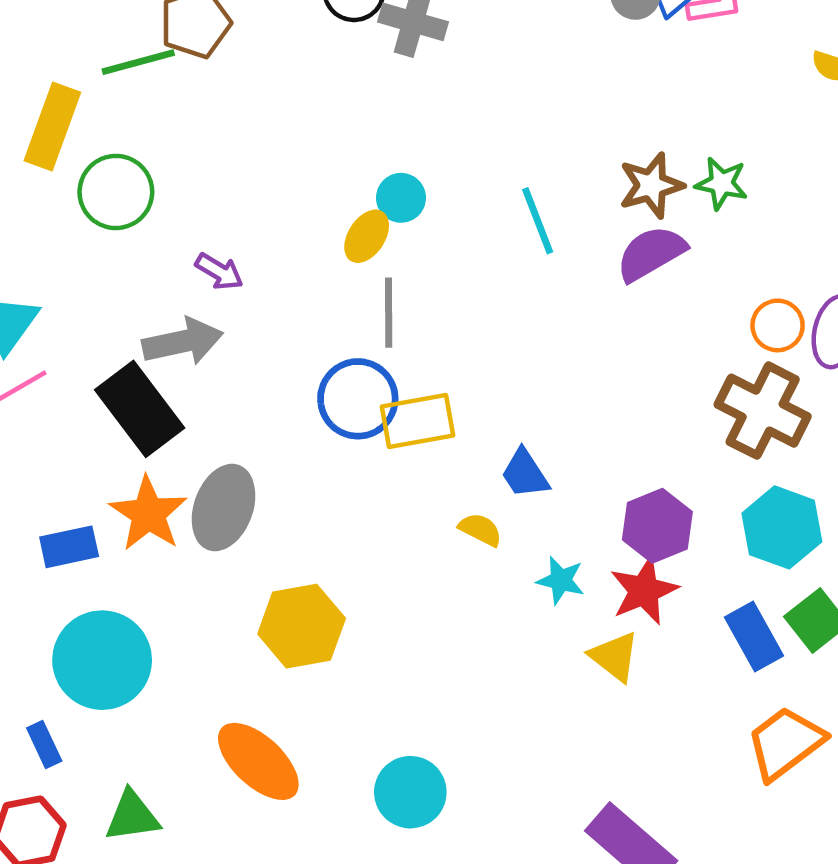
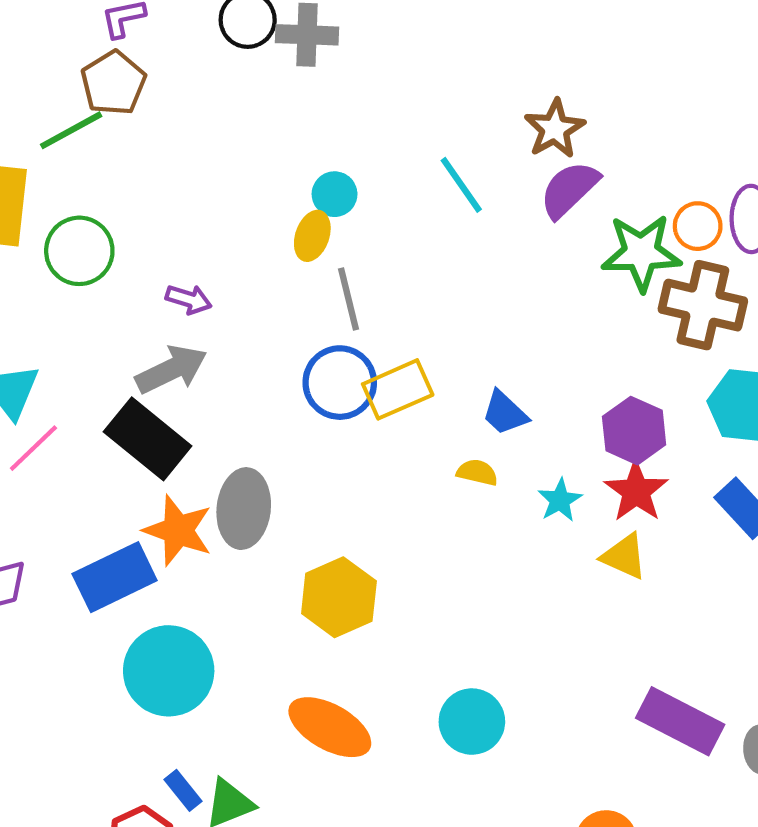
green star: (721, 183) -> (641, 253), moved, size x1.6
blue rectangle: (69, 547) -> (115, 577), size x1.5
cyan star: (561, 580) -> (560, 500), turned -30
blue rectangle: (44, 745) -> (183, 790), moved

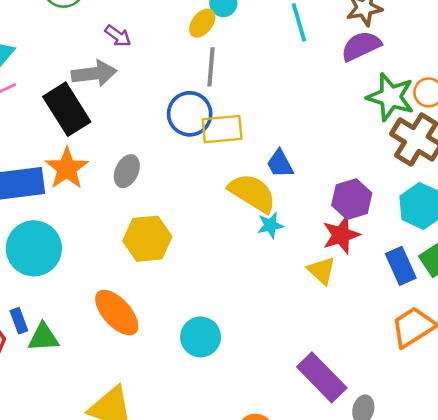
yellow semicircle: (477, 472) -> (252, 193), size x2.0
cyan star: (560, 500) -> (270, 225), moved
gray ellipse: (244, 509) -> (127, 171), moved, size x0.7

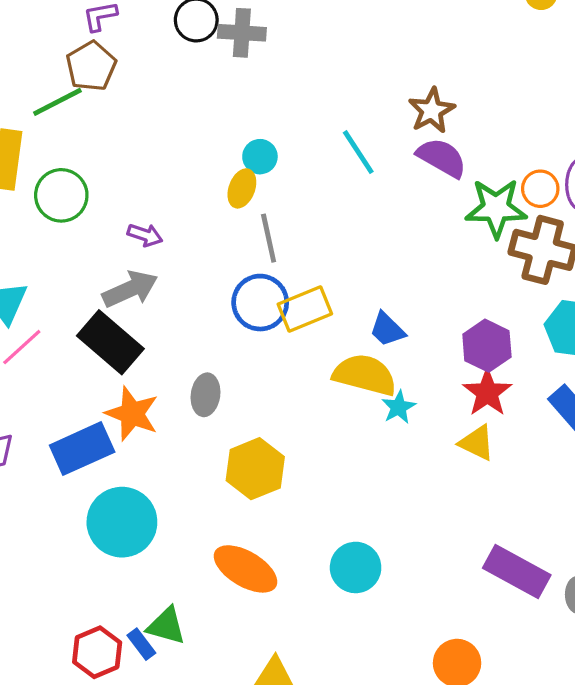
purple semicircle: (361, 46) -> (442, 158), turned 72
blue rectangle: (19, 321) -> (141, 644), moved
green triangle: (43, 337) -> (166, 626), turned 36

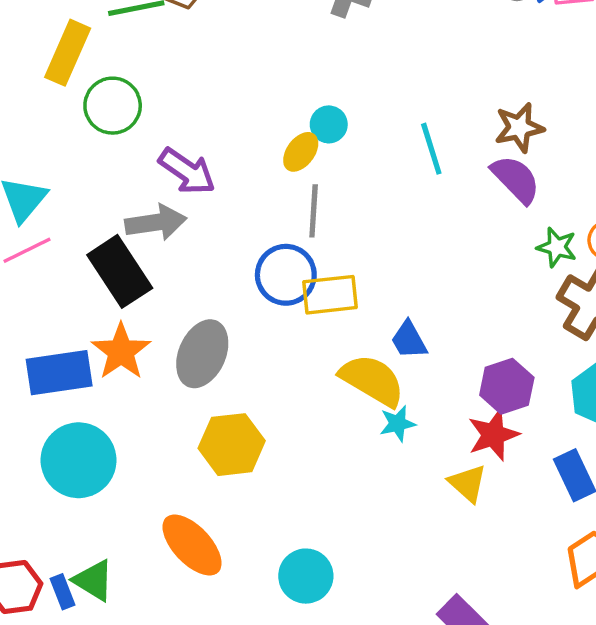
green star: (496, 208) -> (557, 247), size x0.6
purple arrow: (145, 235) -> (187, 171), size x1.6
gray ellipse: (206, 395) -> (202, 354), size x1.5

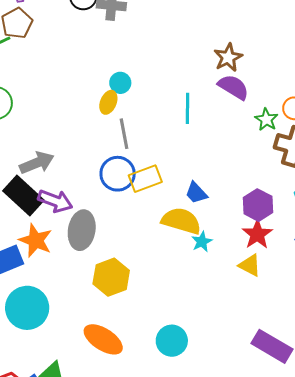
cyan line: (431, 149) -> (188, 108), moved, turned 32
purple arrow: (187, 171) -> (55, 201), moved
green star: (557, 247) -> (266, 120), turned 30

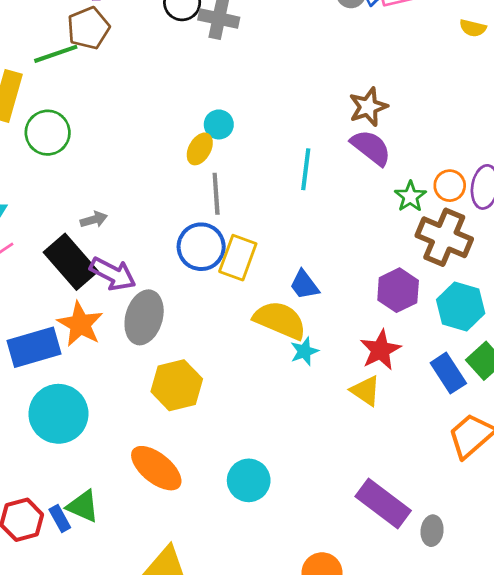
gray arrow: (37, 163) -> (94, 220), size x0.6
yellow rectangle: (145, 179) -> (238, 258), turned -56
purple hexagon: (258, 205) -> (398, 290), moved

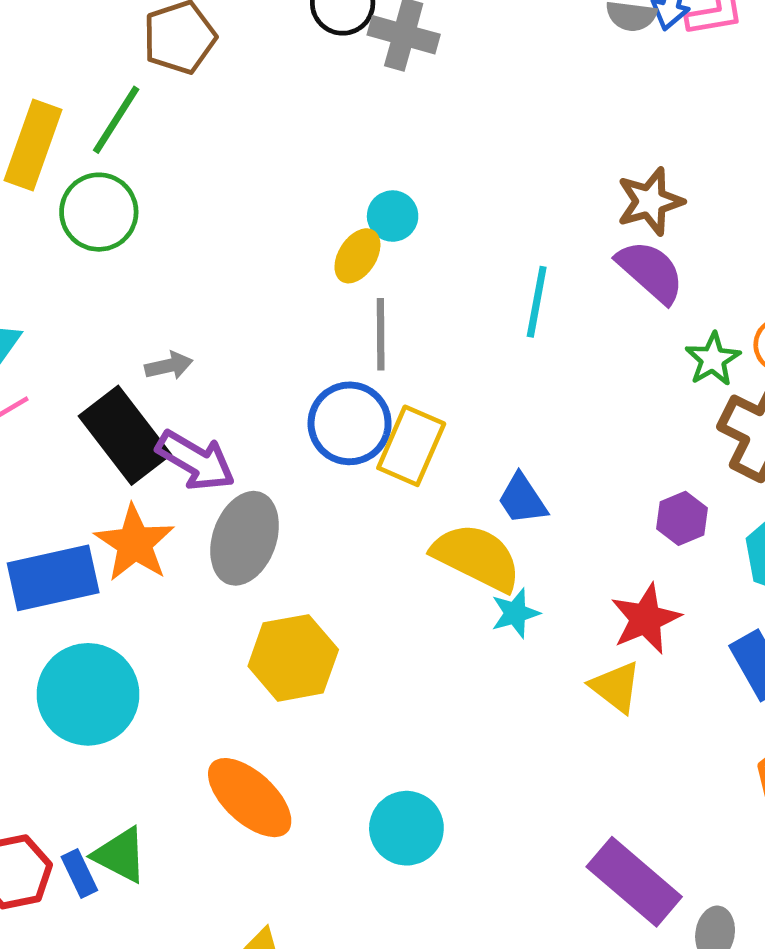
green line: (56, 54) -> (116, 120), moved, turned -42
purple hexagon: (398, 290) -> (682, 518), size x0.7

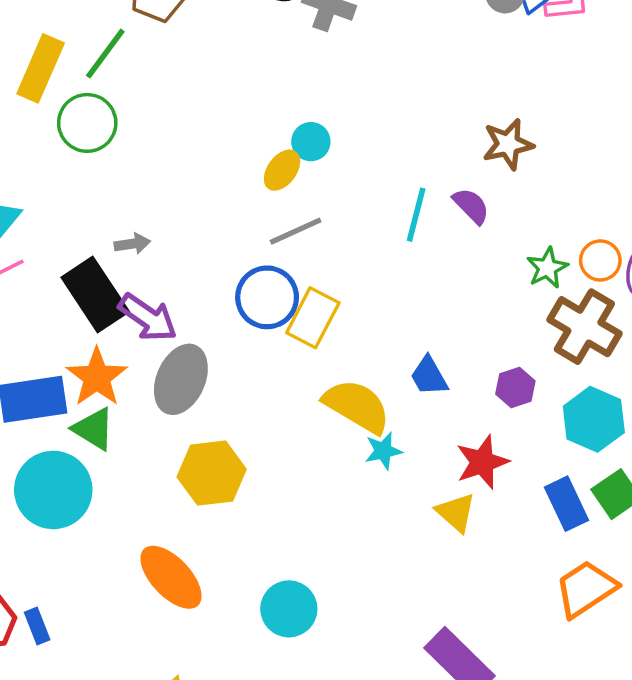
purple semicircle: (651, 271) -> (471, 206), moved, size x0.7
gray line: (381, 334) -> (296, 231), turned 62
blue trapezoid: (522, 499) -> (429, 376), moved
green triangle: (120, 855) -> (94, 429), moved

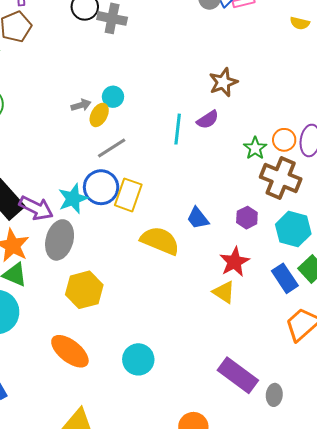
purple semicircle: (471, 206) -> (208, 120), turned 110
gray arrow: (132, 244) -> (81, 105), moved
cyan star: (383, 451) -> (73, 199), moved, size x1.4

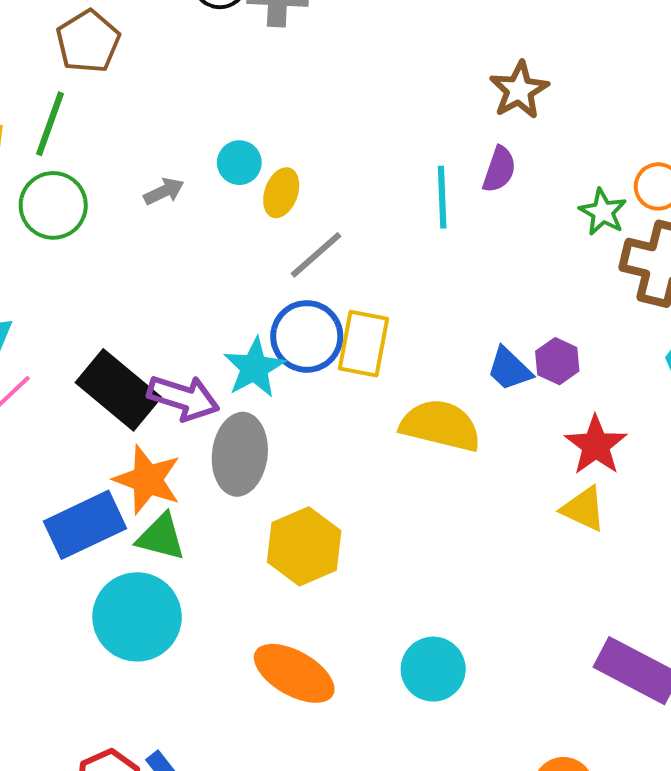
cyan circle: (113, 97) -> (239, 163), moved
gray arrow: (81, 105) -> (164, 191), moved
purple semicircle: (208, 120) -> (499, 169), turned -30
purple hexagon: (247, 218) -> (557, 361), moved

